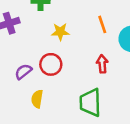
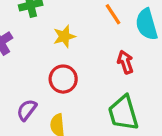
purple semicircle: (23, 72) -> (27, 110), moved

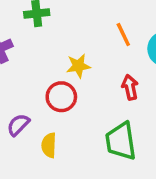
yellow star: (64, 36) -> (78, 66), moved

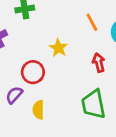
yellow star: (78, 66) -> (58, 48), turned -30
red circle: (61, 97) -> (33, 72), moved

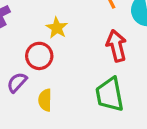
yellow star: (58, 48) -> (57, 28), moved
red arrow: (99, 63) -> (116, 46), size x1.4

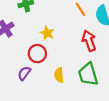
yellow semicircle: (45, 100) -> (59, 75), moved

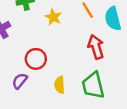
yellow star: (47, 33) -> (53, 17), moved

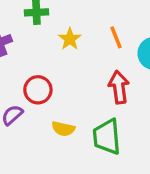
yellow semicircle: (60, 85) -> (63, 129), turned -84

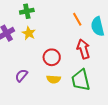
yellow star: (70, 39) -> (29, 33), moved
red circle: (38, 90) -> (52, 57), moved

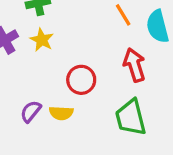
yellow semicircle: (54, 79) -> (61, 113), moved

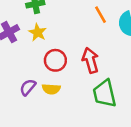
red arrow: (134, 65) -> (90, 60), moved
red circle: (81, 80) -> (55, 60), moved

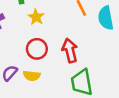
yellow star: (38, 32) -> (36, 17), moved

